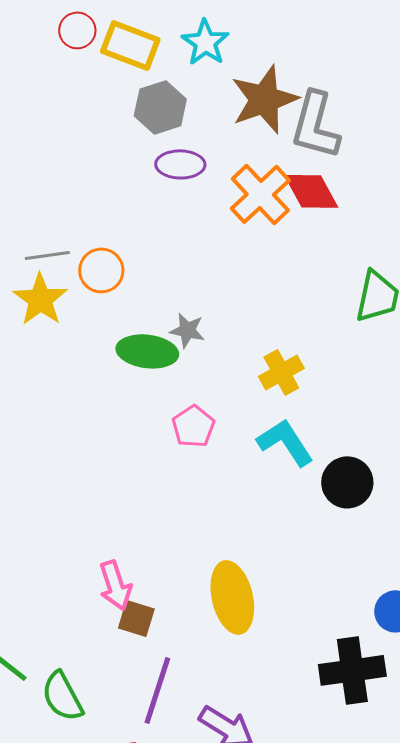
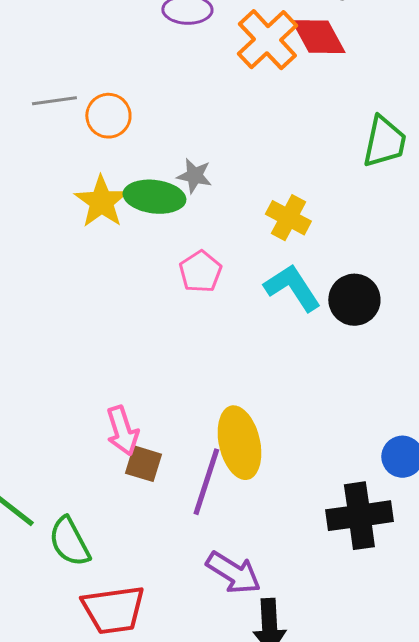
yellow star: (40, 299) -> (101, 202), moved
yellow cross: (281, 372) -> (288, 218), turned -33
black circle: (347, 482) -> (354, 300), moved
purple line: (157, 690) -> (206, 482), moved

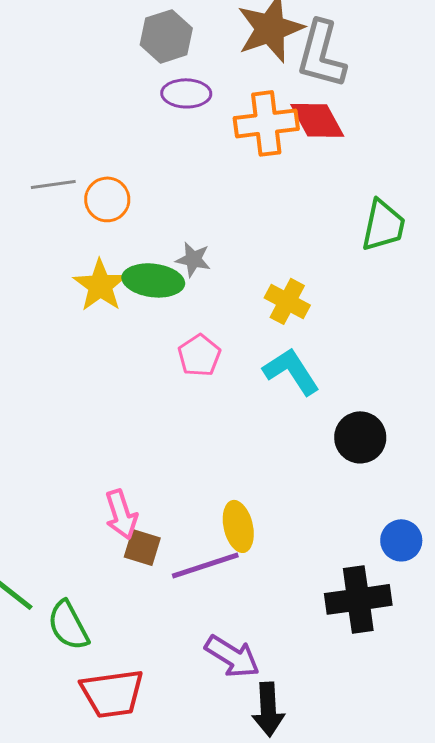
orange cross: (267, 40) -> (266, 123), turned 36
black circle: (354, 300) -> (360, 437), moved
yellow ellipse: (239, 443) -> (238, 526), size x0.7
purple line: (206, 482) -> (205, 565), turned 54

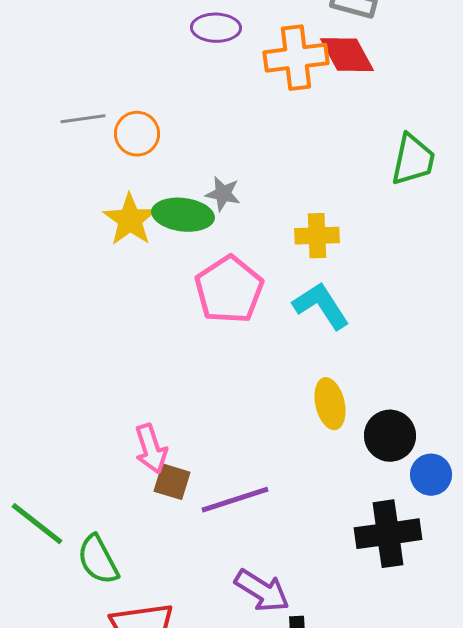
yellow cross: (287, 301) -> (317, 236), turned -30
pink pentagon: (199, 355) -> (229, 290), size x1.6
black circle: (360, 437) -> (390, 436), moved
yellow ellipse: (238, 526) -> (330, 404), moved

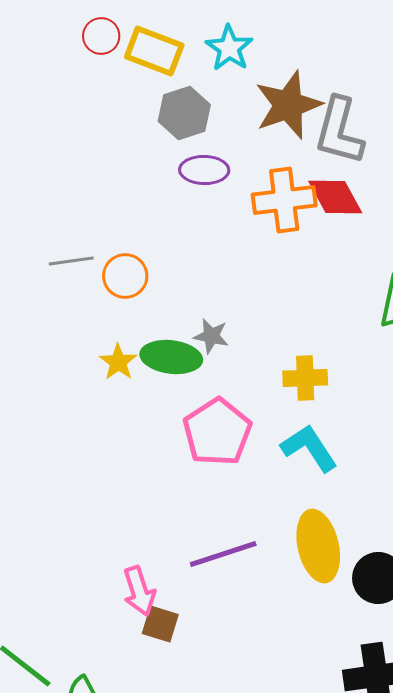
yellow star: (130, 220) -> (118, 362), size x0.7
yellow ellipse: (330, 404) -> (318, 546), size x1.4
purple line: (235, 500) -> (223, 554), moved

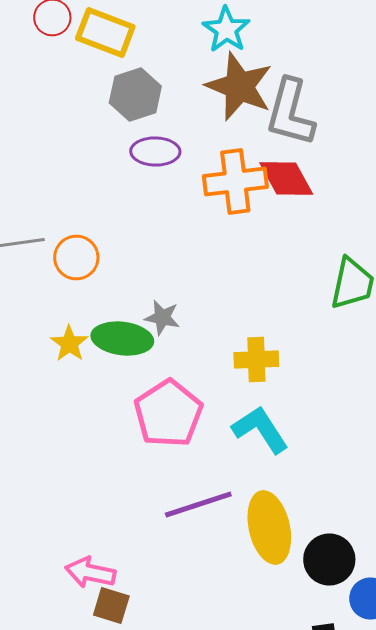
cyan star: (229, 48) -> (226, 30), moved
brown star: (288, 105) -> (239, 86), turned -30
purple line: (223, 554) -> (198, 504), moved
pink arrow: (139, 591) -> (90, 572), turned 120

